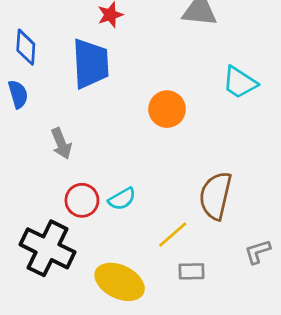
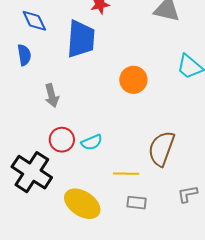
blue diamond: (26, 47) -> (34, 21), turned -36
yellow line: (173, 235) -> (126, 174), turned 35

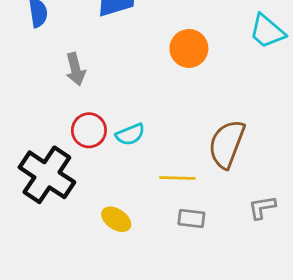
yellow ellipse: (82, 204) -> (116, 219), size x0.6

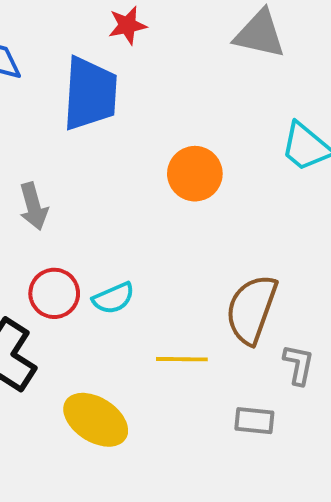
gray L-shape: (262, 207) -> (299, 365), moved, turned 112
gray rectangle: (191, 218) -> (254, 421), moved
yellow ellipse: (116, 219) -> (96, 420), size x1.5

